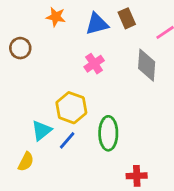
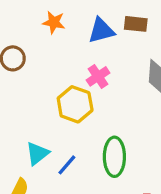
brown rectangle: (127, 18) -> (136, 24), turned -60
yellow hexagon: (71, 108) -> (75, 104), moved

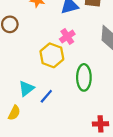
green ellipse: (114, 157) -> (84, 77), moved

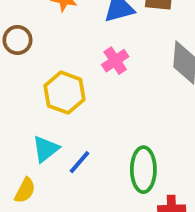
yellow hexagon: (52, 55) -> (64, 93), moved
green ellipse: (84, 77) -> (143, 170), moved

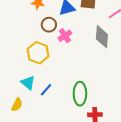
brown circle: (17, 40) -> (49, 25), moved
cyan triangle: (46, 149) -> (28, 83), turned -42

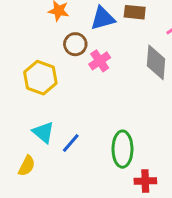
yellow hexagon: (38, 53) -> (40, 78), moved

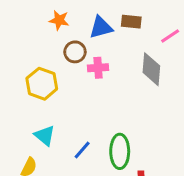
pink cross: (100, 61) -> (98, 68), turned 30
blue line: (71, 143) -> (82, 150), moved

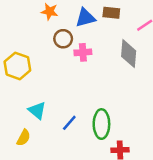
yellow hexagon: (42, 84) -> (17, 66), moved

